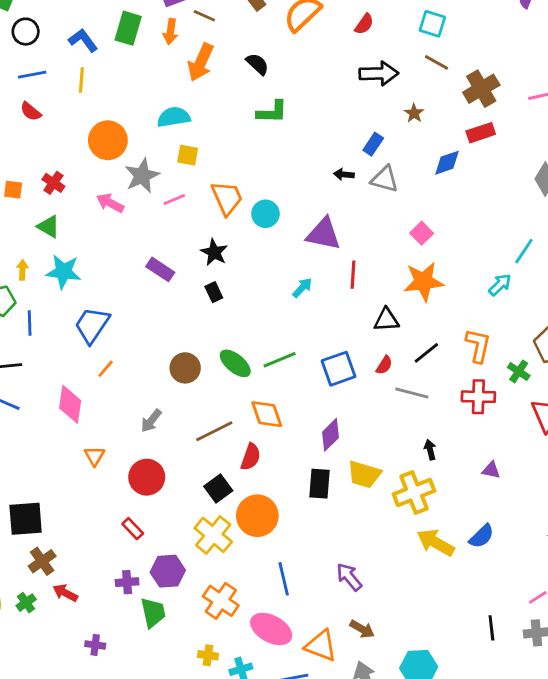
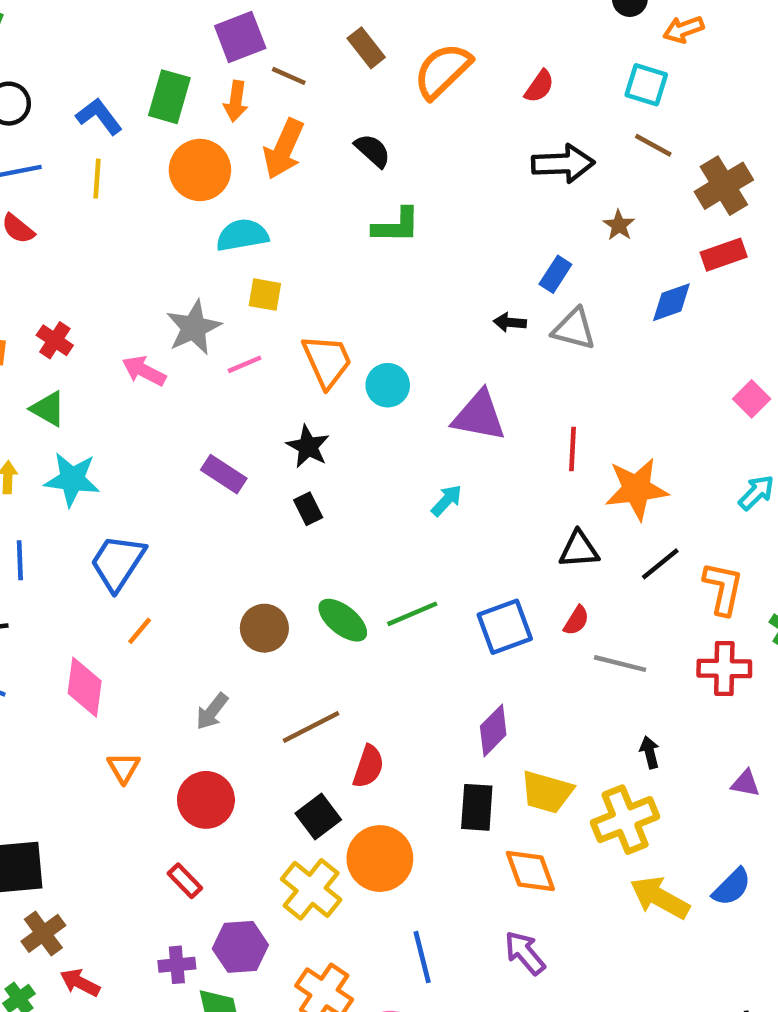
orange circle: (108, 140) -> (200, 170), moved
pink square: (422, 233) -> (752, 399), moved
red line: (353, 275) -> (572, 449), moved
black line: (426, 353) -> (660, 564), moved
orange diamond: (267, 414) -> (530, 871), moved

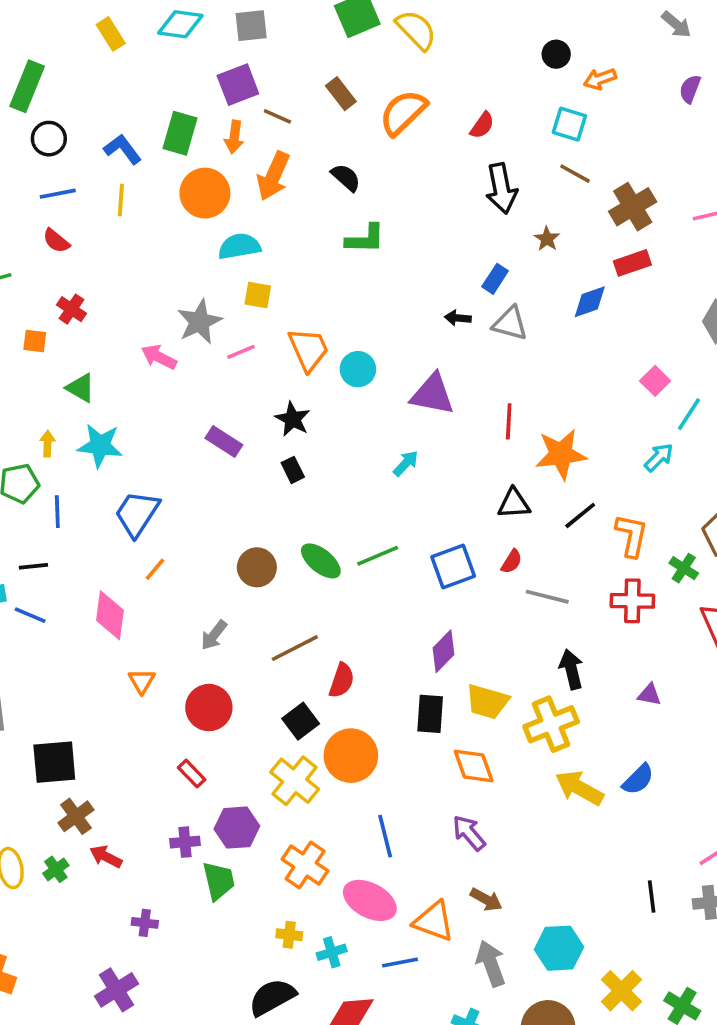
black arrow: (563, 164) -> (501, 188), turned 81
red cross: (55, 340) -> (71, 309), moved
black arrow: (650, 752) -> (571, 669), size x1.5

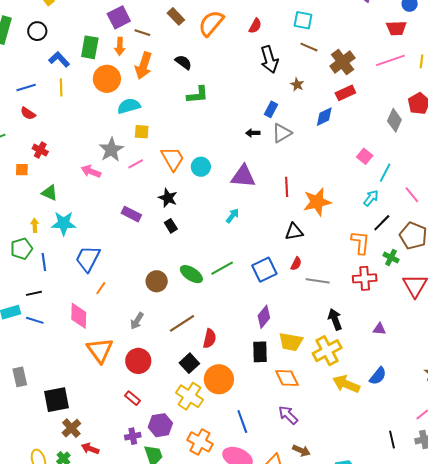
black circle: (49, 139) -> (37, 31), moved
gray triangle: (510, 323) -> (282, 133), turned -40
black line: (580, 515) -> (382, 223), moved
orange triangle: (142, 681) -> (100, 350), size x1.8

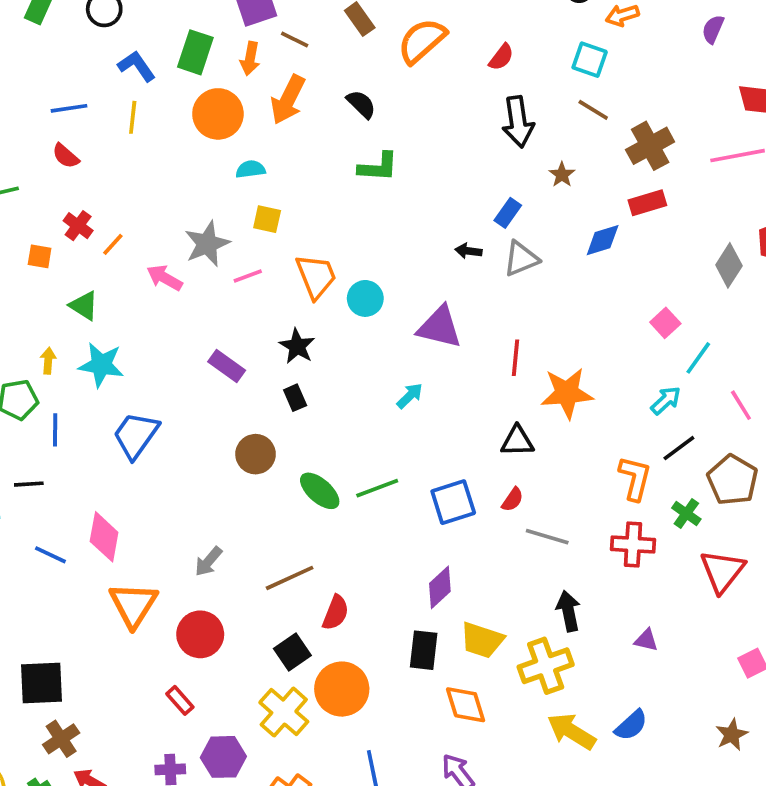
cyan semicircle: (129, 106) -> (251, 169), size x0.7
brown circle: (157, 281) -> (256, 454), moved
orange line: (101, 288) -> (113, 244), moved
blue line: (35, 320) -> (50, 555), moved

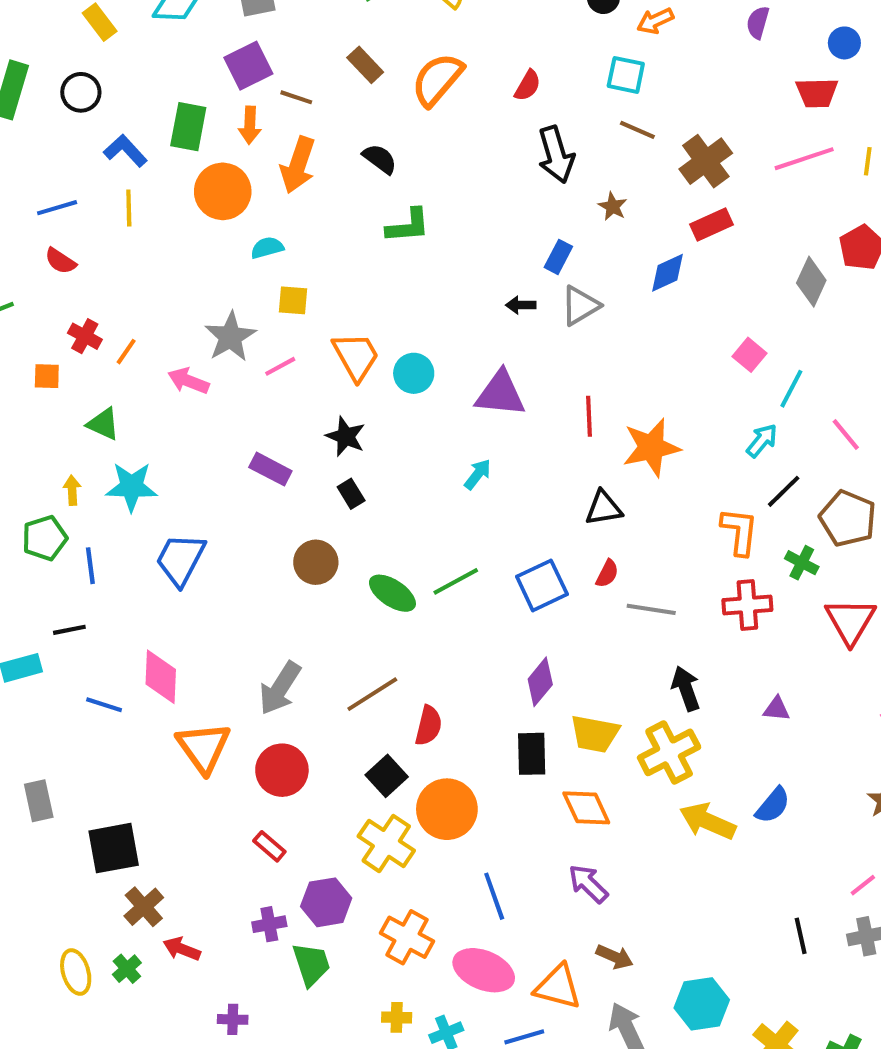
gray arrow: (208, 561) -> (280, 688), size x1.5

